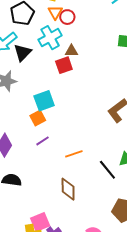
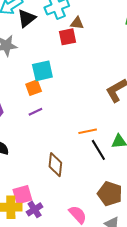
orange line: (74, 154) -> (88, 131), moved

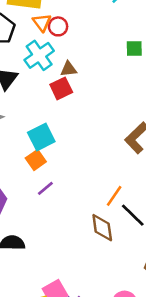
orange line: (88, 131) -> (114, 196), turned -30
brown diamond: (55, 165) -> (102, 228), moved

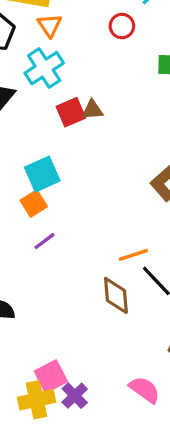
red circle: (58, 26) -> (122, 26), moved
brown triangle: (69, 69) -> (92, 110), moved
orange line: (114, 196) -> (133, 255), turned 35

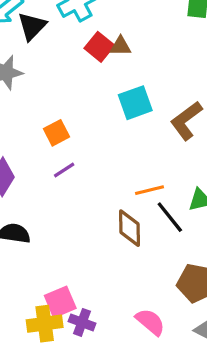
red square: (71, 112) -> (99, 47), turned -32
cyan square: (42, 174) -> (135, 103), moved
purple cross: (75, 396) -> (82, 322), turned -30

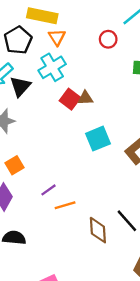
orange square: (56, 133) -> (14, 165), moved
orange line: (149, 190) -> (65, 205), moved

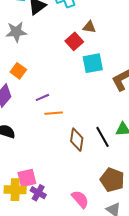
red square: (70, 99) -> (74, 41), moved
orange square: (14, 165) -> (18, 71), turned -35

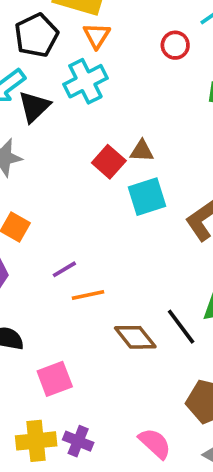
brown triangle: (89, 27) -> (142, 151), moved
brown diamond: (77, 140) -> (135, 337), turned -40
pink square: (27, 178) -> (55, 379), moved

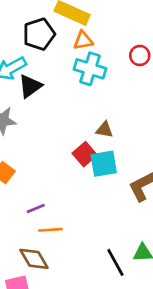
orange triangle: (97, 36) -> (83, 41), turned 40
cyan cross: (85, 81) -> (90, 69), moved, turned 36
red square: (109, 162) -> (85, 154), moved
brown diamond: (135, 337) -> (34, 259), moved

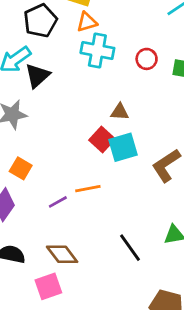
red circle: (140, 55) -> (147, 59), moved
orange line: (50, 230) -> (88, 189), moved
black line: (115, 262) -> (130, 248), moved

